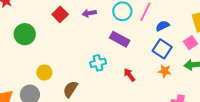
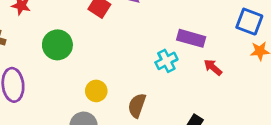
purple rectangle: (120, 39) -> (191, 38), moved

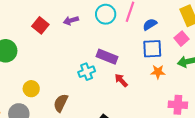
blue square: (249, 22) -> (152, 49), turned -30

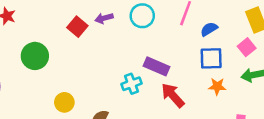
cyan circle: (106, 14) -> (142, 16), moved
purple arrow: (71, 20) -> (104, 18), moved
red arrow: (121, 80) -> (173, 95), size x1.5

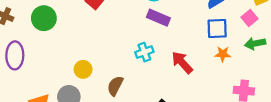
green circle: (35, 56) -> (44, 18), moved
purple rectangle: (157, 66) -> (158, 18), moved

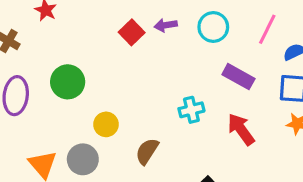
green circle: (44, 18) -> (68, 82), moved
purple rectangle: (158, 18) -> (238, 77), moved

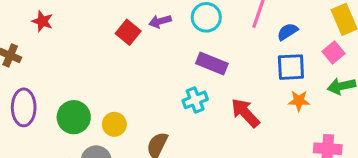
purple rectangle: (238, 77) -> (212, 63), moved
green circle: (68, 82) -> (74, 117), moved

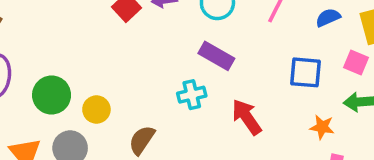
blue semicircle: (288, 32) -> (328, 18), moved
pink square: (334, 52) -> (356, 63), turned -35
orange star: (299, 101) -> (322, 127), moved

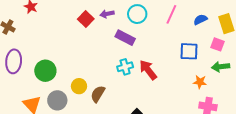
purple rectangle: (216, 56) -> (125, 38), moved
yellow circle: (96, 110) -> (79, 86), moved
red arrow: (247, 117) -> (148, 70), moved

